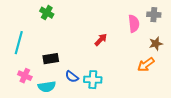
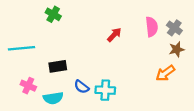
gray cross: (154, 15) -> (174, 28), moved, turned 32
red arrow: (101, 40) -> (114, 35), moved
cyan line: (19, 43) -> (22, 48), turned 70

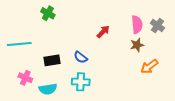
brown star: (177, 49) -> (137, 45), moved
blue semicircle: (81, 87) -> (81, 57), moved
cyan cross: (105, 90) -> (81, 82), moved

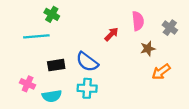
pink semicircle: (137, 24) -> (138, 21), moved
cyan line: (19, 44) -> (36, 36), moved
blue semicircle: (81, 57) -> (87, 62), size x1.5

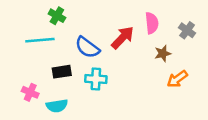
red arrow: (111, 34) -> (123, 38), size x1.5
blue semicircle: (87, 62) -> (87, 47), moved
cyan cross: (87, 88) -> (96, 79), moved

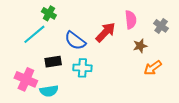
cyan line: (40, 40) -> (34, 34), turned -35
pink cross: (30, 92) -> (26, 79), size x1.5

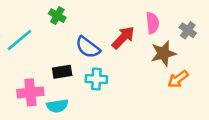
cyan line: (34, 34) -> (19, 40), moved
brown star: (140, 46) -> (163, 53), size x1.5
pink cross: (26, 79) -> (30, 92), turned -30

